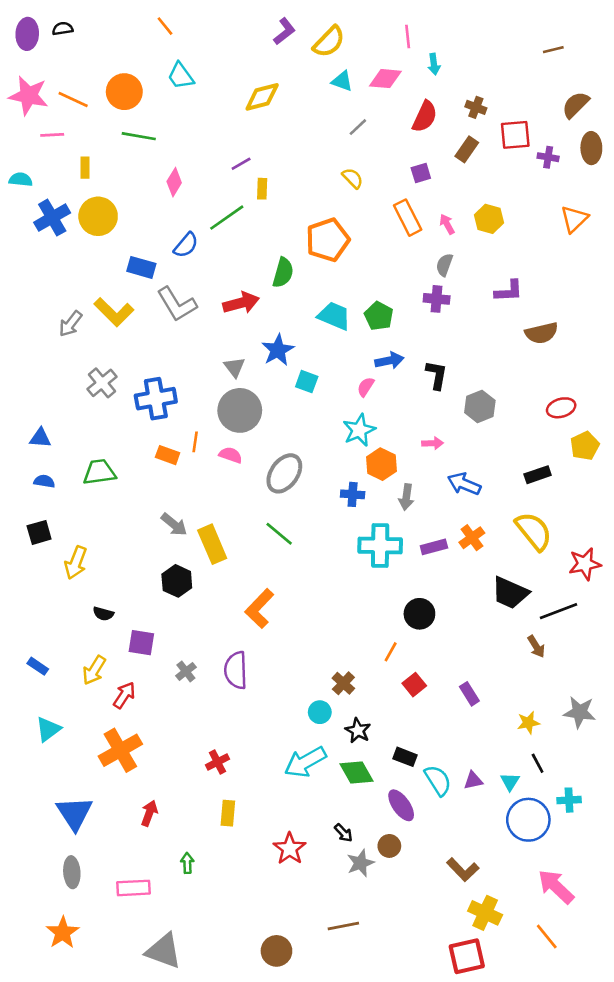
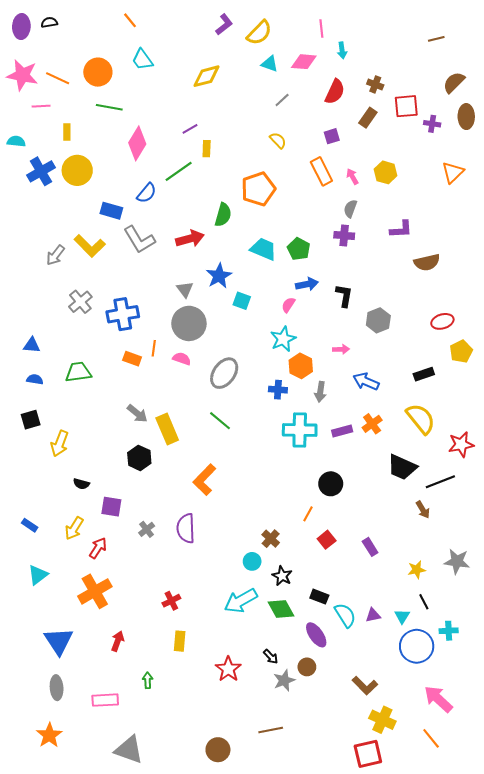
pink diamond: (174, 182) -> (137, 143), size x1.5

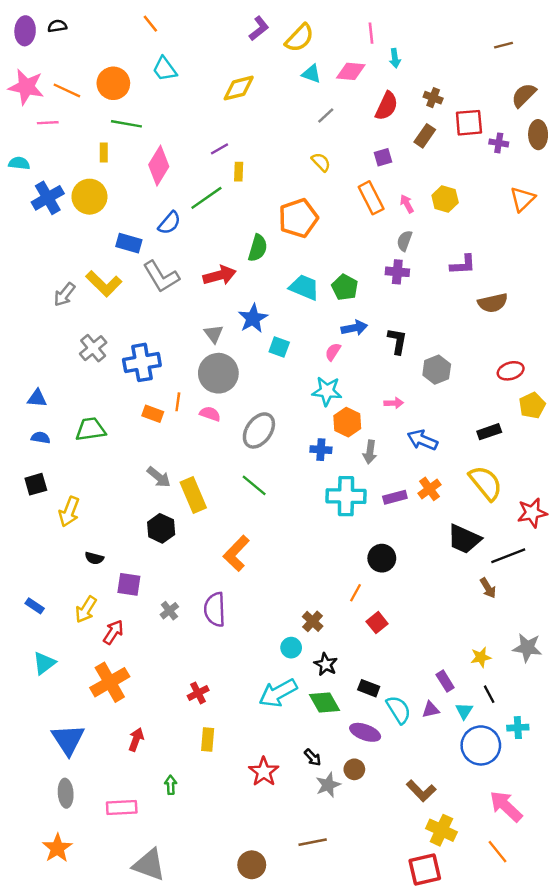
yellow rectangle: (67, 132) -> (104, 152), moved
cyan star: (283, 339) -> (327, 391), turned 30
purple rectangle: (370, 547) -> (445, 681), moved
purple ellipse: (316, 635) -> (365, 732), turned -35

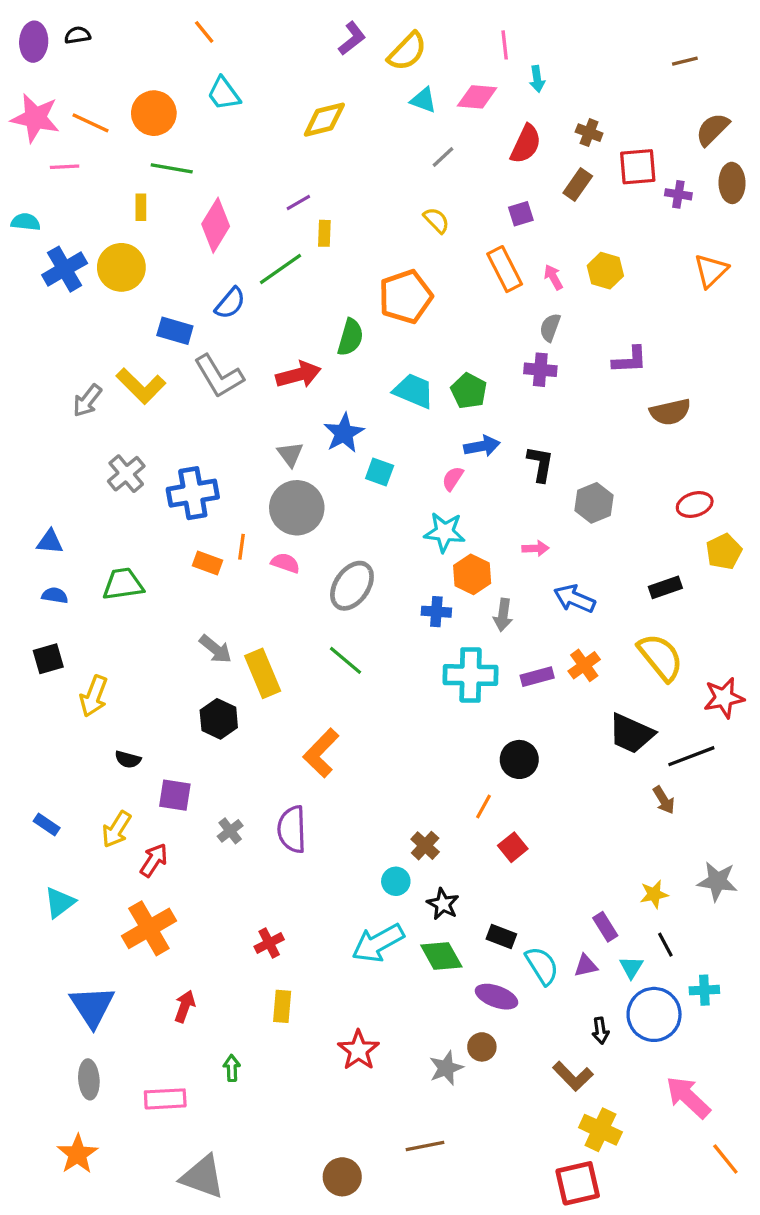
black arrow: (313, 757) -> (600, 1031), moved, turned 36
orange line: (498, 852) -> (725, 1159), moved

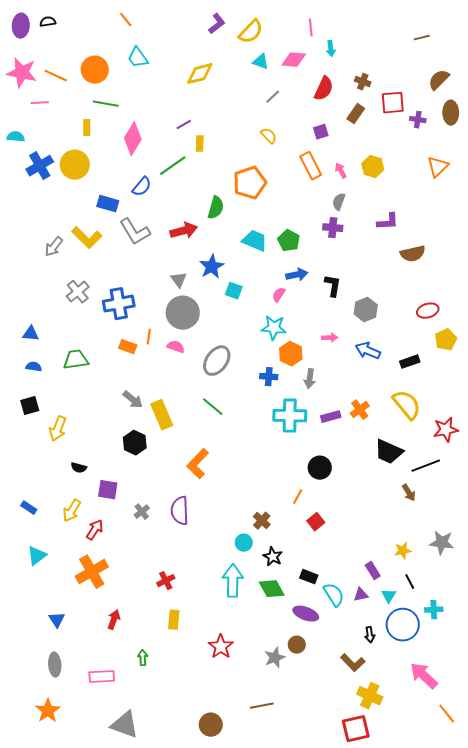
blue arrow: (574, 599) -> (368, 351), moved
cyan arrow: (378, 943) -> (233, 581), turned 120
blue triangle: (92, 1006) -> (57, 620), size x0.6

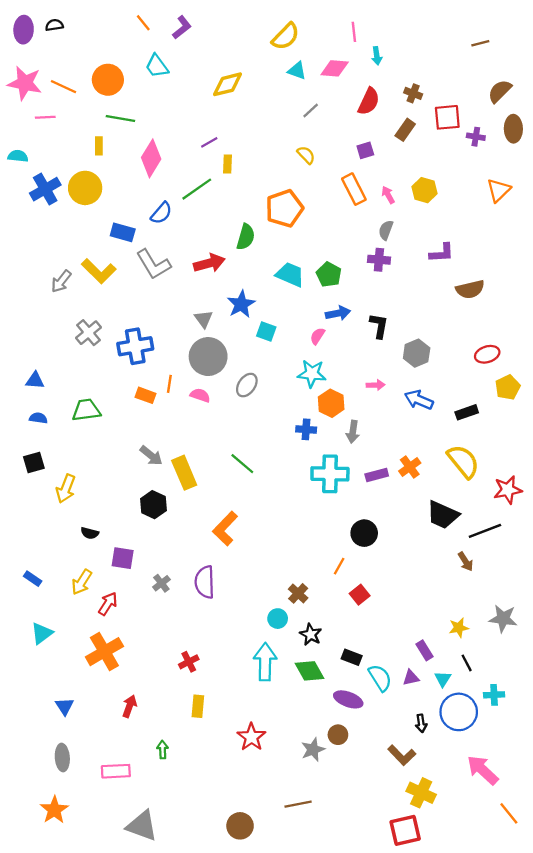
purple L-shape: (217, 24) -> (182, 27), moved
gray ellipse: (217, 361) -> (247, 385), moved, size x0.7

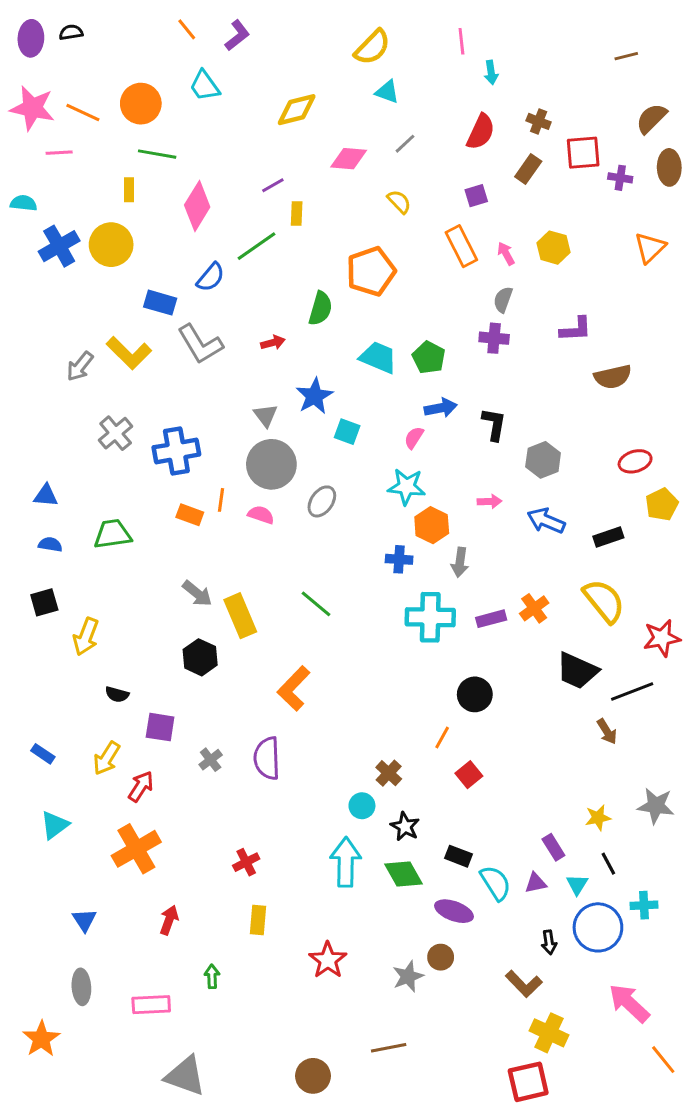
pink diamond: (335, 68) -> (349, 159), moved
red arrow: (209, 263) -> (273, 343), size x0.6
orange star: (54, 810) -> (41, 1039), moved

